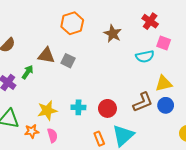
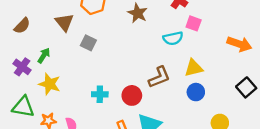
brown triangle: (46, 55) -> (64, 22), moved, turned 42
brown L-shape: (143, 102) -> (159, 77), moved
yellow star: (47, 110) -> (50, 84), moved, turned 30

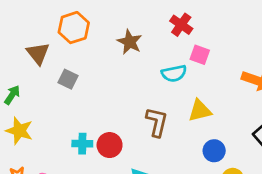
brown L-shape: (159, 77) -> (157, 122), turned -55
blue circle: (196, 92) -> (214, 151), moved
red circle: (132, 95) -> (110, 145), moved

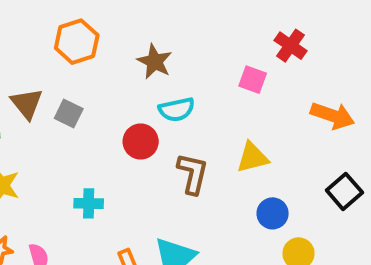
red cross: (181, 25) -> (291, 46), moved
brown triangle: (38, 53) -> (27, 104), moved
cyan semicircle: (174, 73) -> (177, 110), moved
red circle: (110, 145) -> (141, 141), moved

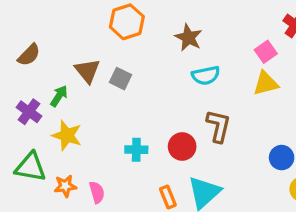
pink square: (253, 80) -> (266, 52), turned 35
red circle: (141, 141) -> (182, 146), moved
yellow triangle: (253, 157) -> (266, 83), moved

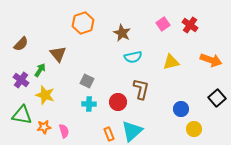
pink square: (266, 52) -> (163, 24), moved
gray square: (121, 79) -> (87, 81), moved

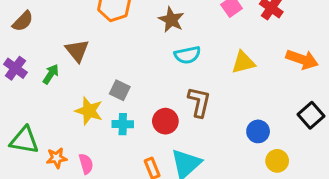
brown semicircle: (21, 44) -> (23, 21), moved
purple cross: (21, 80) -> (15, 68), moved
yellow star: (45, 95) -> (89, 111), moved

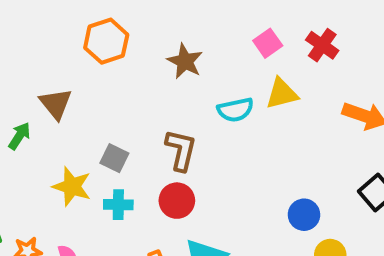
cyan semicircle: (187, 55) -> (235, 110), moved
yellow triangle: (243, 62) -> (282, 94), moved
brown L-shape: (199, 102) -> (181, 150), moved

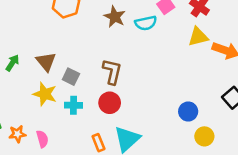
yellow triangle: (282, 94) -> (198, 37), moved
brown triangle: (56, 104) -> (46, 62), moved
cyan semicircle: (235, 110) -> (146, 23), moved

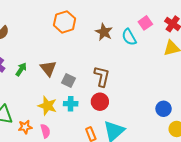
cyan semicircle: (146, 23) -> (129, 37), turned 72
yellow star: (45, 94) -> (47, 106), moved

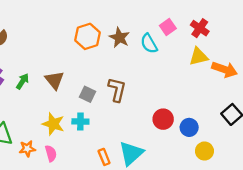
orange hexagon: (65, 22) -> (88, 36), moved
gray square: (69, 80) -> (88, 94), moved
red circle: (100, 102) -> (163, 119), moved

